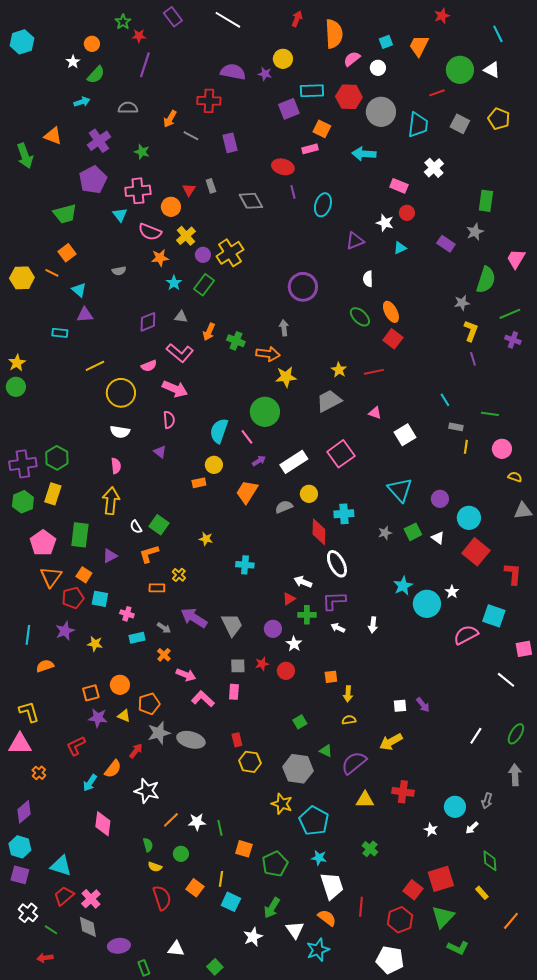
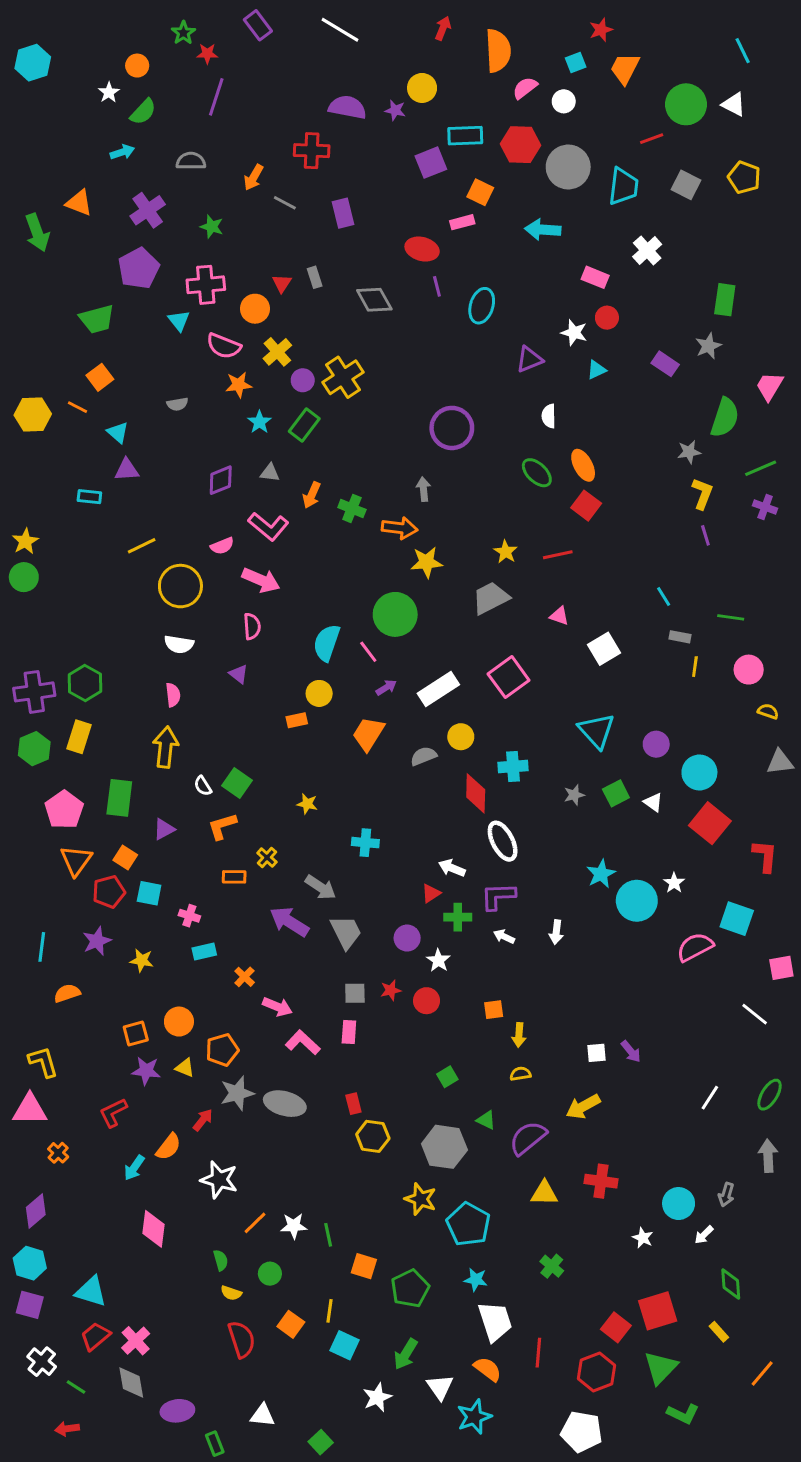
red star: (442, 16) -> (601, 30), moved
gray arrow: (164, 628) -> (321, 887), moved, size x1.5

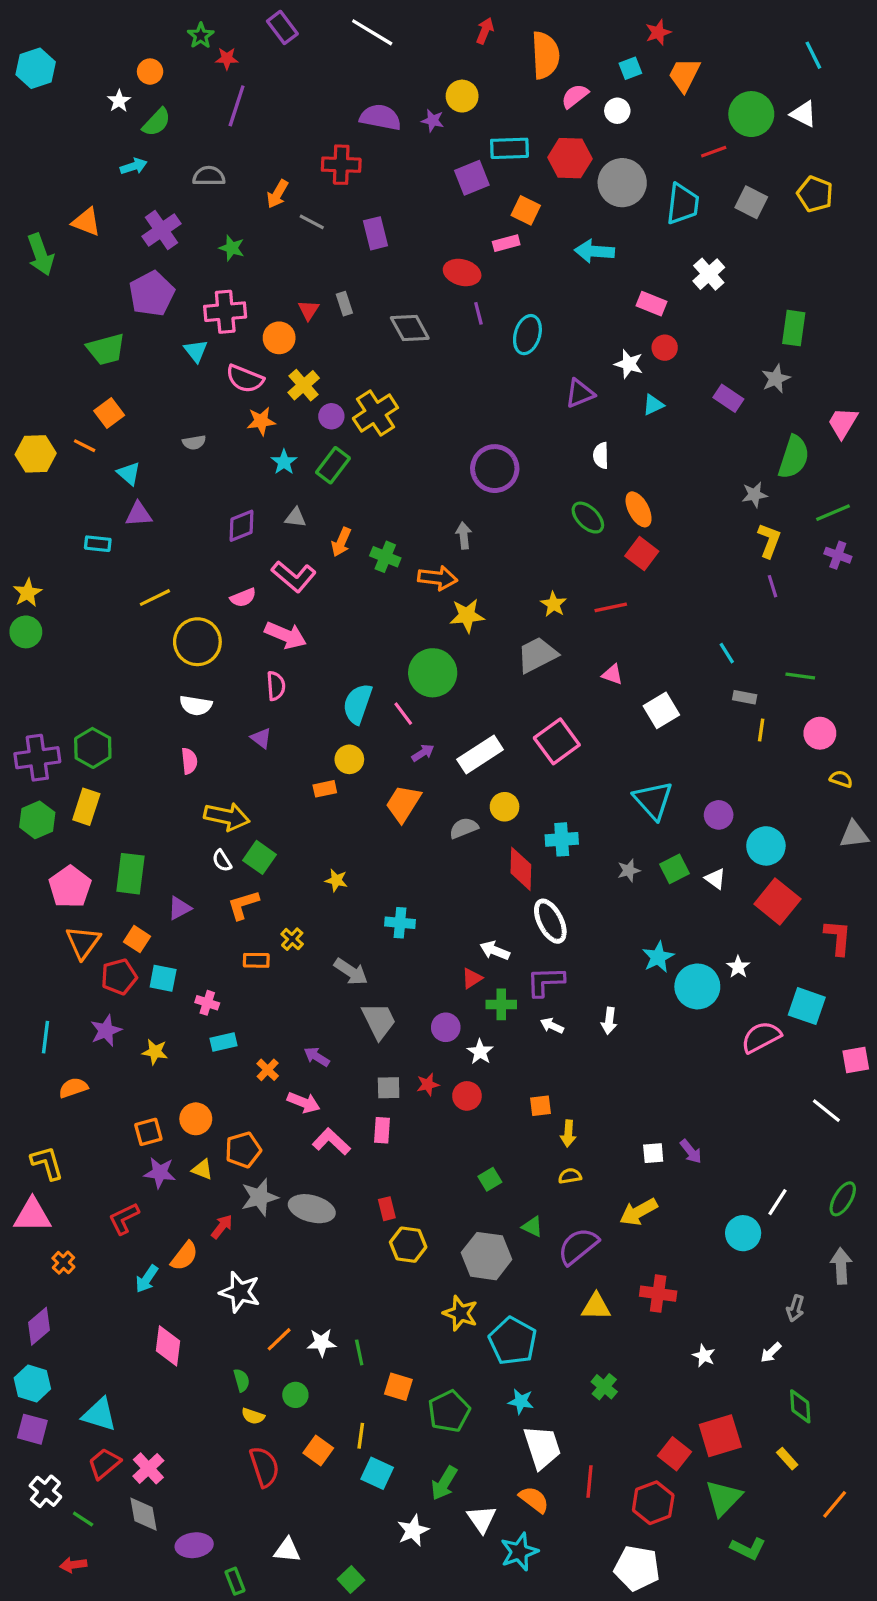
yellow arrow: (166, 747) -> (227, 817), moved, turned 96
purple arrow: (289, 922) -> (317, 1057), moved, size x0.6
cyan circle: (679, 1204) -> (743, 1233), moved

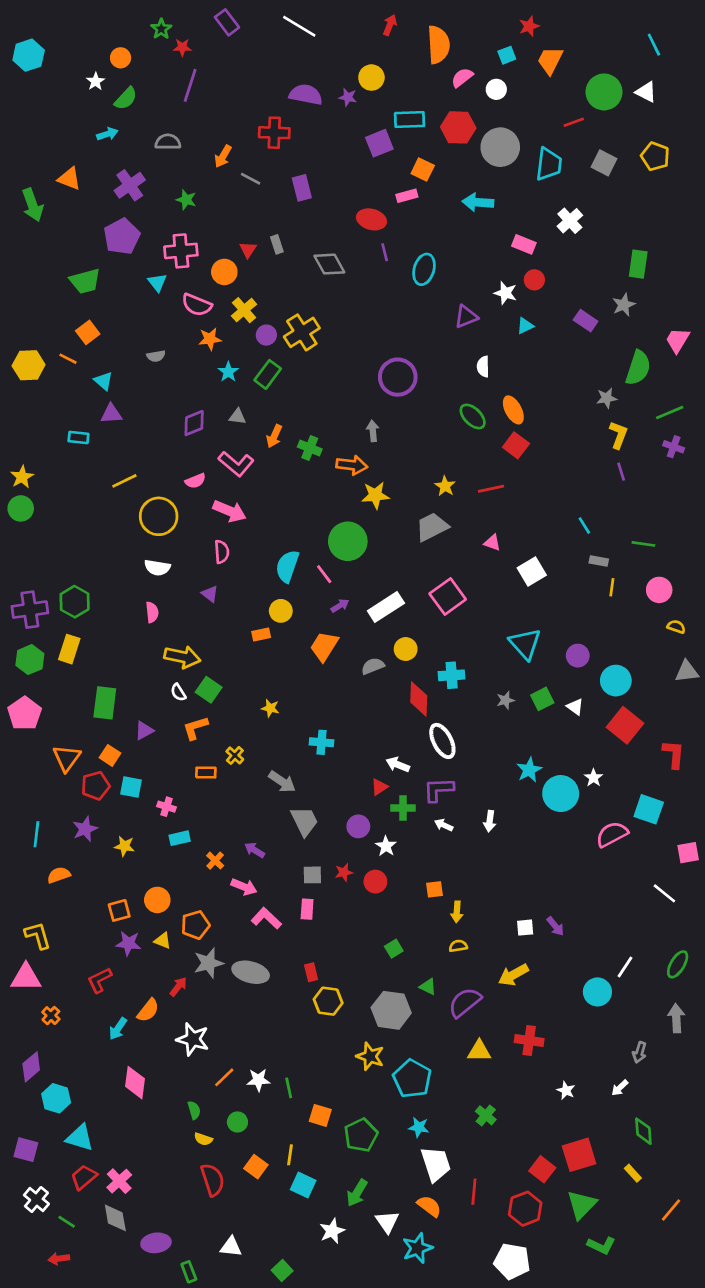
pink pentagon: (70, 887) -> (25, 713), moved
cyan hexagon: (32, 1383) -> (56, 1098), moved

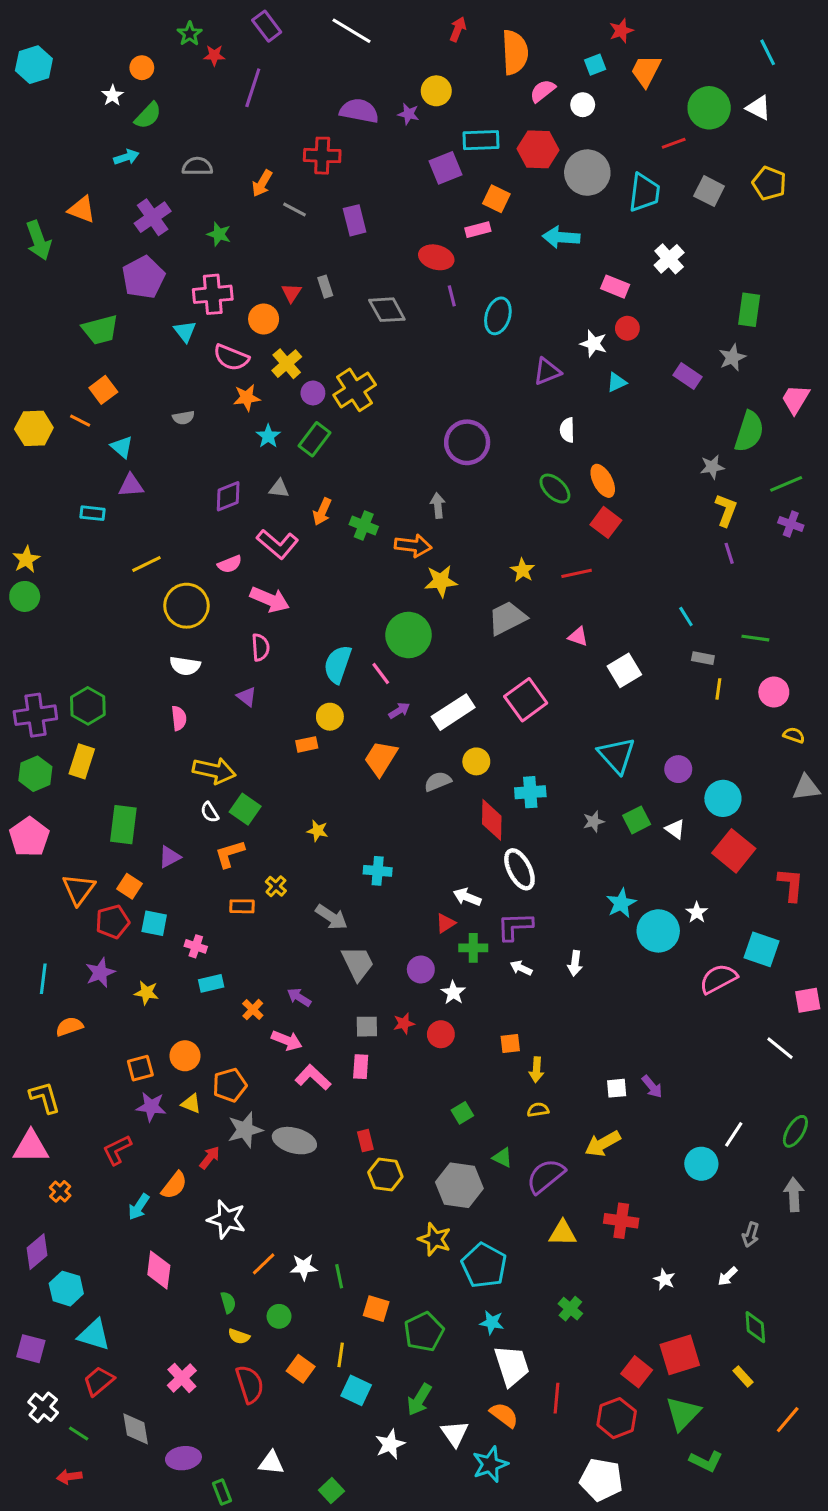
purple line: (190, 85) -> (253, 88), moved
pink cross: (119, 1181) -> (182, 1378), moved

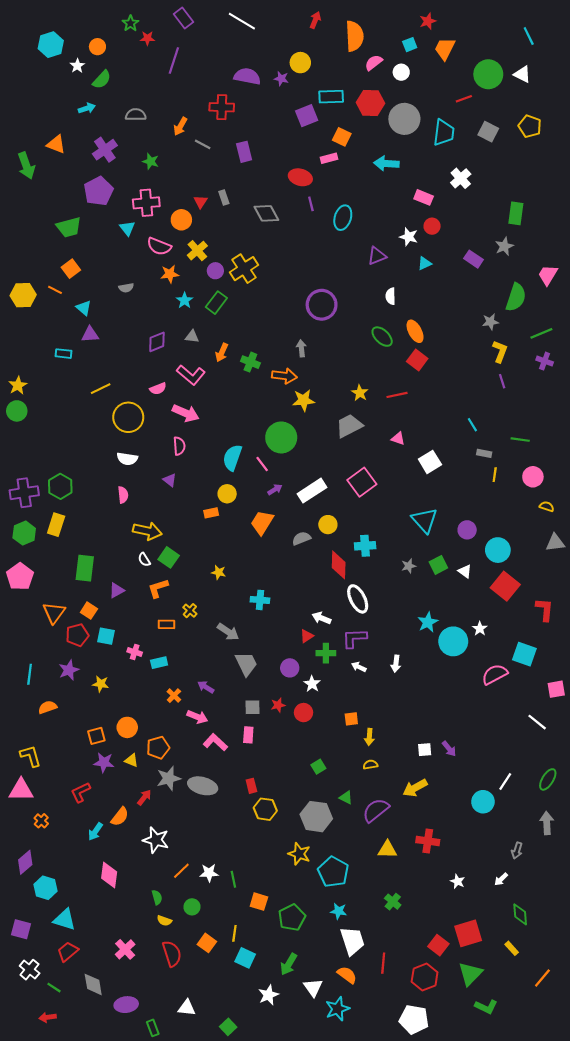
cyan hexagon: (34, 65) -> (51, 45), moved
cyan rectangle: (211, 983) -> (159, 663), moved

